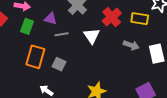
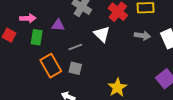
gray line: (62, 34) -> (75, 47), moved
orange rectangle: (35, 57) -> (51, 66), turned -35

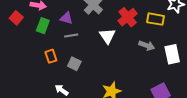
gray line: (75, 47) -> (71, 36), moved
orange rectangle: (51, 66) -> (51, 56), size x0.6

